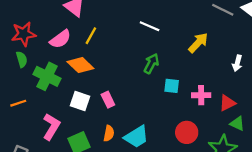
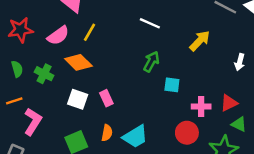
green semicircle: (22, 59) -> (17, 69), moved
green cross: (47, 76) -> (44, 74), size x0.7
pink cross: (201, 95) -> (201, 107), moved
pink L-shape: (51, 127) -> (33, 122), moved

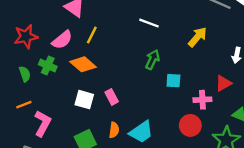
green cross: (44, 74) -> (48, 66), moved
red triangle: (229, 103) -> (223, 83), moved

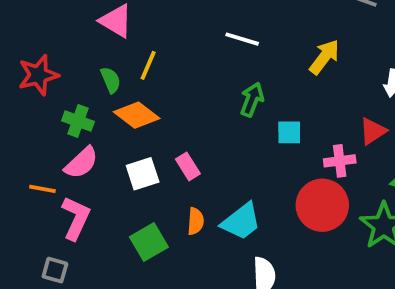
pink semicircle: (62, 40) -> (81, 163), moved
green semicircle: (25, 74) -> (111, 80), moved
white square: (84, 100) -> (143, 174), turned -30
orange line: (24, 105) -> (42, 189), turned 35
red circle: (190, 125) -> (322, 205), size x1.4

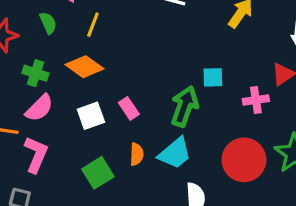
green semicircle: (111, 80) -> (48, 23), moved
green arrow: (252, 99) -> (185, 106), moved, size x1.4
red circle: (322, 205) -> (244, 160), moved

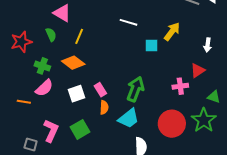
cyan square: (213, 77) -> (152, 45), moved
orange semicircle: (137, 154) -> (104, 107), moved
pink L-shape: (36, 155) -> (51, 131), moved

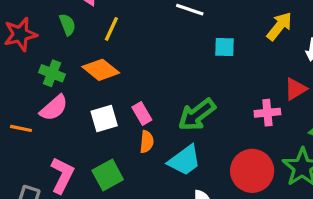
yellow arrow: (172, 32) -> (279, 26), moved
green arrow: (135, 89) -> (197, 115), turned -150

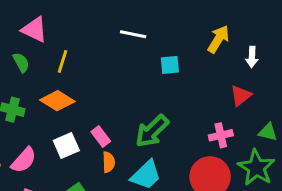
pink semicircle: (54, 108) -> (24, 160), moved
pink cross: (267, 113) -> (221, 135), moved

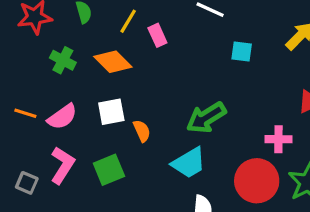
pink rectangle: (101, 136) -> (157, 35), moved
orange semicircle: (109, 162) -> (142, 131), moved, turned -36

